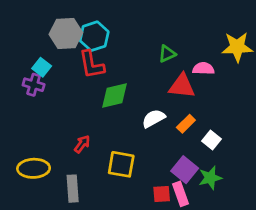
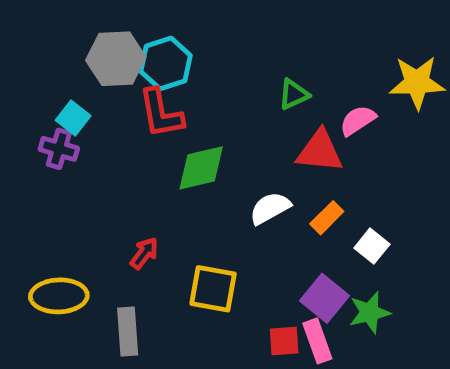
pink semicircle: (203, 69) -> (358, 120), turned -35

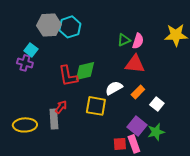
red L-shape: (161, 113) -> (68, 76), moved
pink semicircle: (358, 120) -> (138, 41), moved, turned 140
yellow square: (213, 289) -> (96, 106), moved
gray rectangle: (128, 331) -> (54, 119), moved

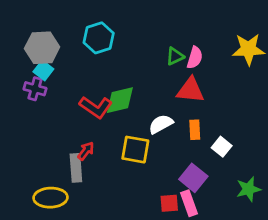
gray hexagon: (49, 25) -> (42, 48), moved
red L-shape: (68, 76) -> (96, 107), turned -45
orange rectangle: (138, 92) -> (195, 130), turned -48
yellow ellipse: (25, 125) -> (51, 198), moved
green star: (156, 132) -> (248, 189), moved

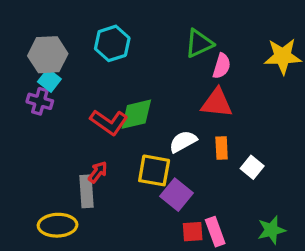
green triangle: (175, 56) -> (199, 43), moved, size x1.4
purple square: (193, 178) -> (177, 195), moved
green star: (248, 189) -> (271, 230), moved

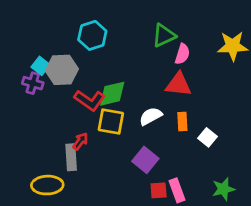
gray hexagon: (48, 55) -> (62, 70), moved
yellow square: (154, 170) -> (111, 121), moved

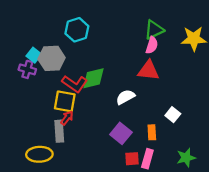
green triangle: (164, 35) -> (154, 30), moved
yellow square: (111, 121) -> (65, 101), moved
orange rectangle: (182, 121) -> (152, 132), moved
pink rectangle: (177, 190) -> (147, 159), turned 36

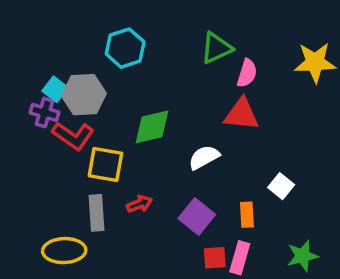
green triangle: (154, 30) -> (217, 48), moved
red L-shape: (75, 84) -> (73, 136), moved
red arrow: (67, 118) -> (139, 204), moved, turned 32

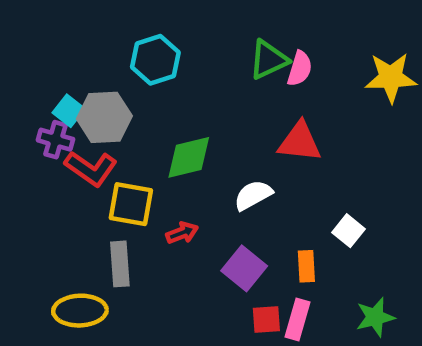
pink semicircle: (247, 73) -> (300, 69), moved
red arrow: (139, 204) -> (182, 233), moved

